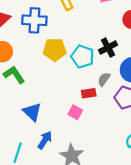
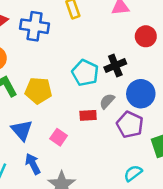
yellow pentagon: (55, 50) -> (38, 91), moved
pink square: (75, 112) -> (59, 137), moved
blue arrow: (45, 140) -> (33, 164), turned -66

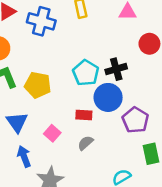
blue circle: (141, 94) -> (108, 97), moved
gray semicircle: (107, 101) -> (85, 143), moved
purple pentagon: (130, 125) -> (135, 120), moved

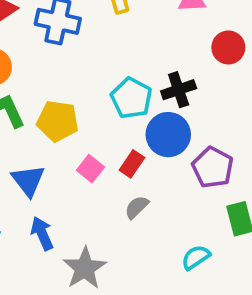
red rectangle: (84, 115) -> (132, 164), turned -56
pink square: (52, 133) -> (90, 169), moved

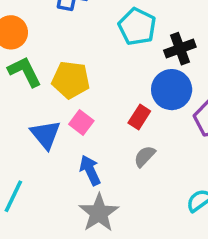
cyan pentagon: (131, 98) -> (137, 27), moved
pink square: (90, 169) -> (81, 122), moved
blue arrow: (42, 233) -> (90, 170), moved

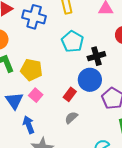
blue arrow: (90, 170) -> (29, 125), moved

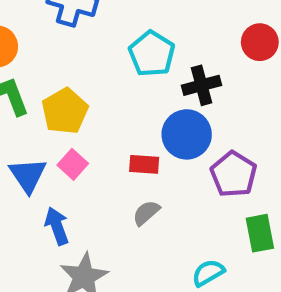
yellow pentagon: (31, 70) -> (65, 111), turned 30
red rectangle: (70, 94) -> (144, 164), turned 56

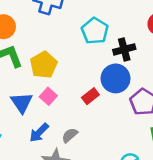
red rectangle: (144, 164) -> (90, 96), turned -42
gray semicircle: (146, 213) -> (70, 135), moved
blue arrow: (57, 226) -> (39, 133), turned -115

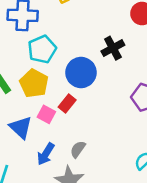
cyan pentagon: (95, 31) -> (42, 49), moved, turned 30
blue circle: (116, 78) -> (81, 73), moved
red rectangle: (90, 96) -> (67, 103), moved

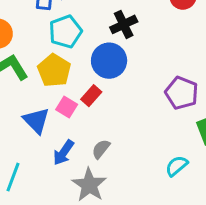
black cross: (113, 48) -> (124, 24), moved

